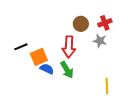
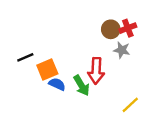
brown circle: (81, 24) -> (111, 29), moved
red arrow: (69, 47) -> (96, 71), moved
yellow line: (107, 86) -> (130, 105), turned 49

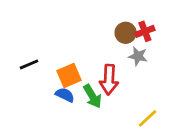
orange square: (47, 70) -> (69, 76), moved

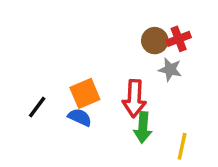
black line: (29, 64) -> (37, 107), moved, turned -30
green arrow: (92, 96) -> (143, 127), moved, turned 35
yellow line: (148, 118) -> (182, 146), turned -35

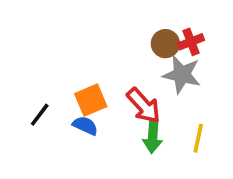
gray star: (170, 70) -> (182, 75), size x1.5
red arrow: (134, 99) -> (144, 106), turned -45
yellow line: (182, 146) -> (198, 138), moved

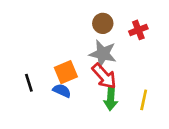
brown circle: (165, 44) -> (103, 23), moved
gray star: (182, 75) -> (103, 54), moved
black line: (40, 115) -> (29, 83), turned -54

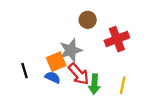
red cross: (138, 30) -> (117, 39), moved, size x1.5
gray star: (103, 54) -> (71, 50), moved, turned -30
red arrow: (104, 76) -> (79, 74), moved

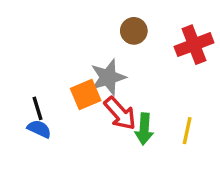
red cross: (117, 39) -> (194, 45), moved
blue semicircle: (53, 77) -> (39, 129), moved

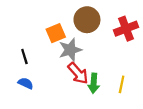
brown circle: (134, 31) -> (87, 20), size x1.5
orange square: (86, 95) -> (56, 33), moved
black line: (37, 108) -> (24, 57), moved

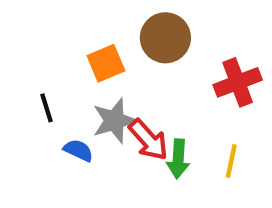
red cross: (126, 29) -> (238, 82), moved
gray star: (70, 50) -> (114, 121), moved
blue semicircle: (26, 83) -> (78, 150), moved

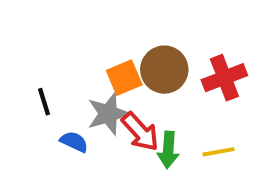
brown circle: (165, 38) -> (164, 70), moved
orange square: (106, 63) -> (124, 78), moved
yellow line: (231, 161) -> (218, 152), turned 68

